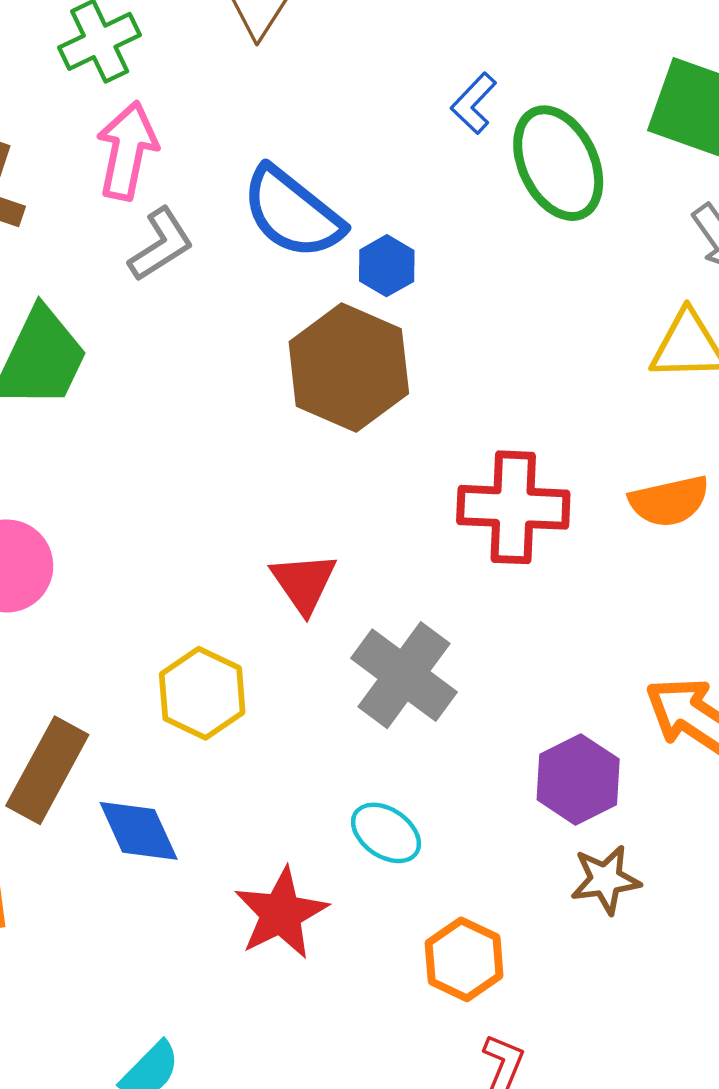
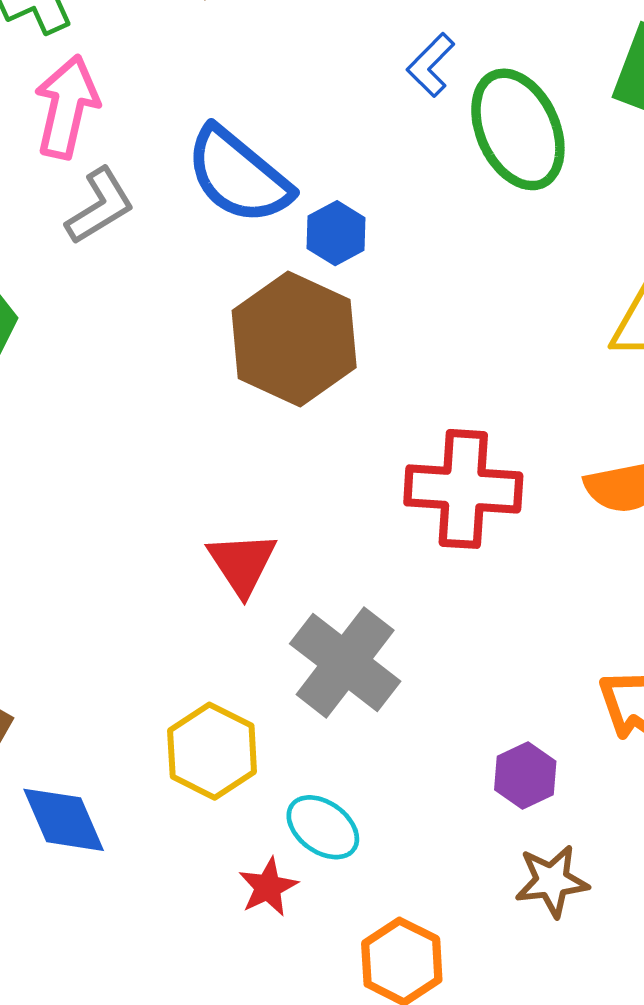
yellow hexagon: (202, 693) -> (212, 751), moved
purple hexagon: (578, 779) -> (525, 776), size x0.7
red star: (281, 913) -> (268, 887), moved, size x0.6

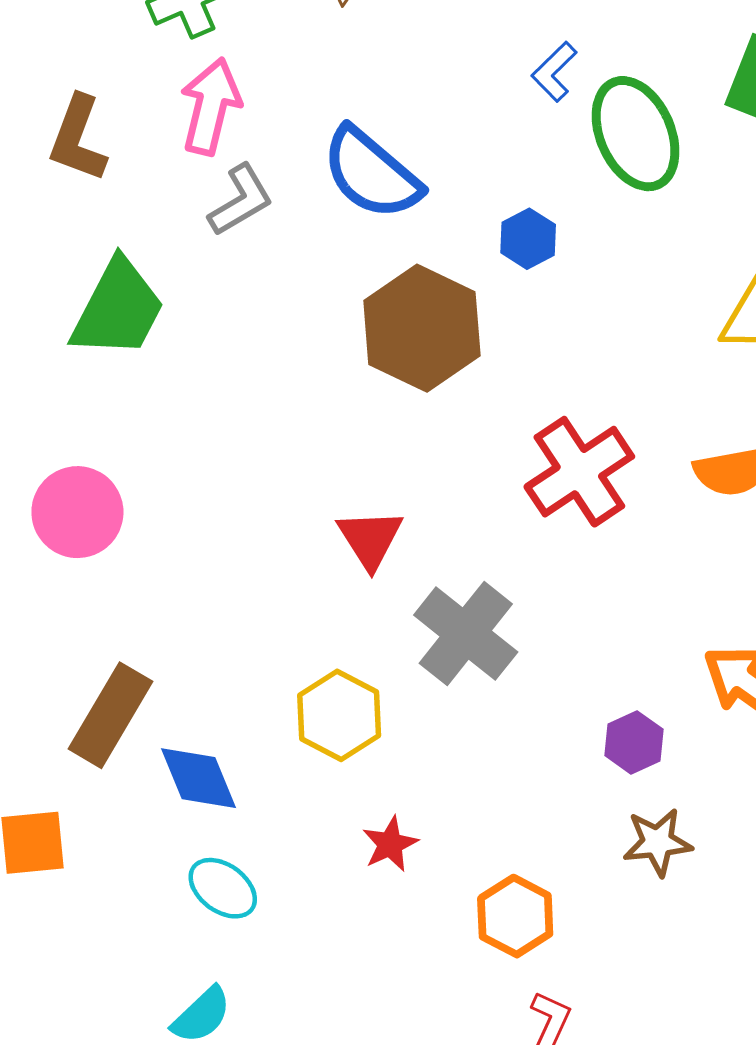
blue hexagon: (336, 233) -> (528, 239), moved
red cross: (463, 489) -> (579, 472), turned -38
cyan ellipse: (323, 827) -> (223, 888), moved

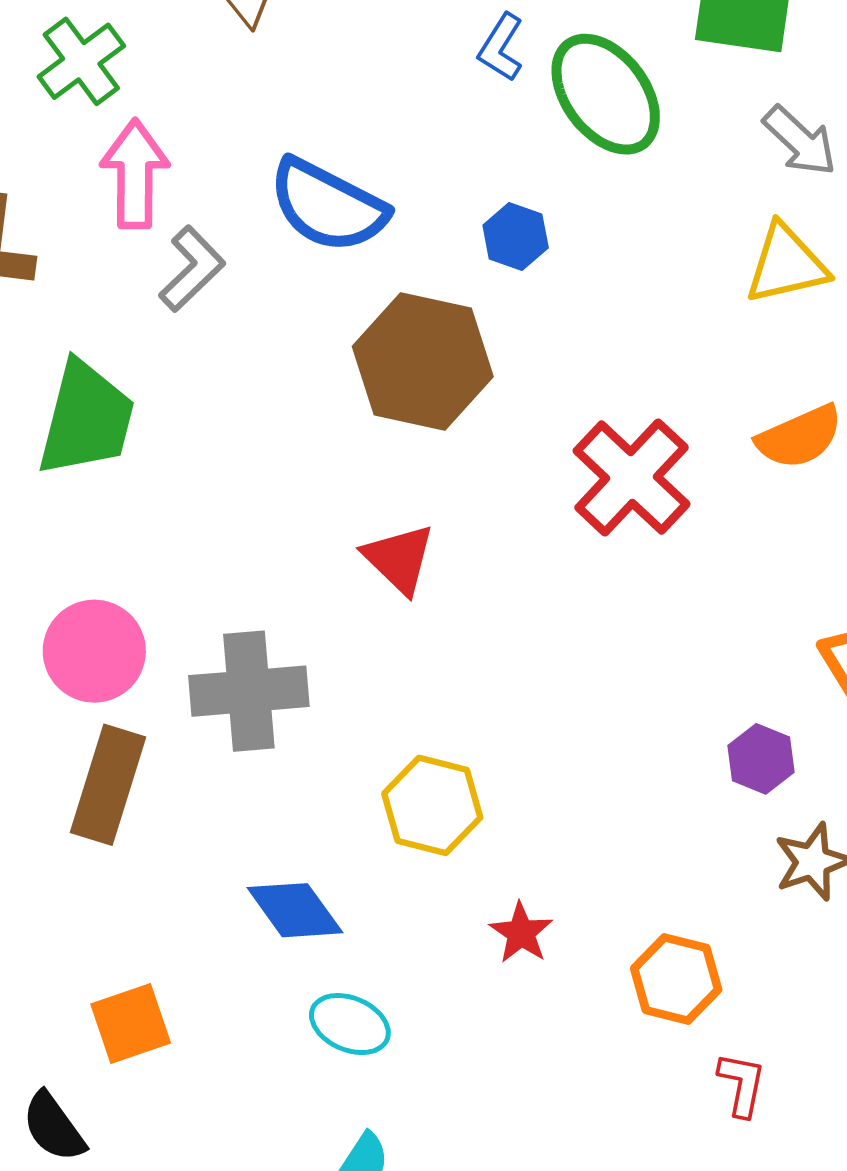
red triangle: (370, 539) -> (399, 559), moved
gray cross: (466, 634) -> (249, 691), moved, turned -30
brown rectangle: (110, 715) -> (108, 785), moved

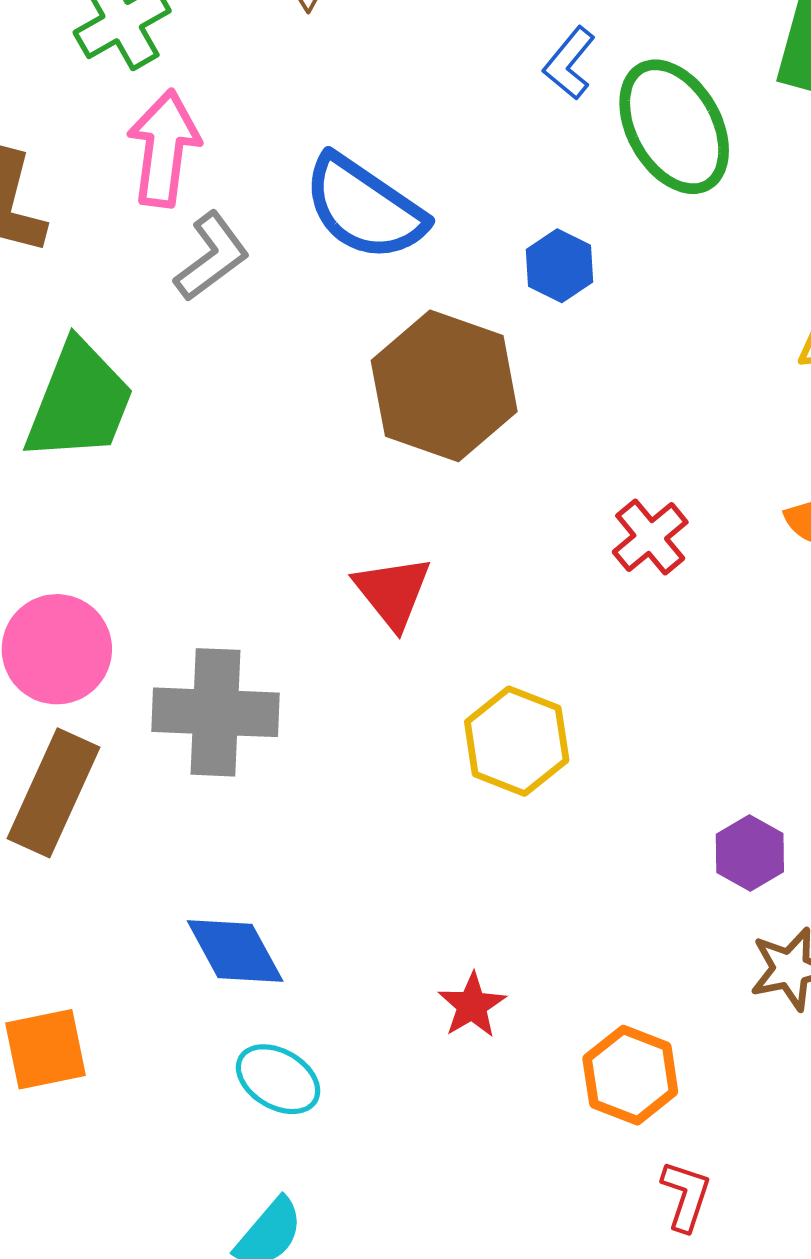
red cross: (632, 477) -> (650, 537), size x0.6
yellow hexagon: (432, 805) -> (517, 741), moved

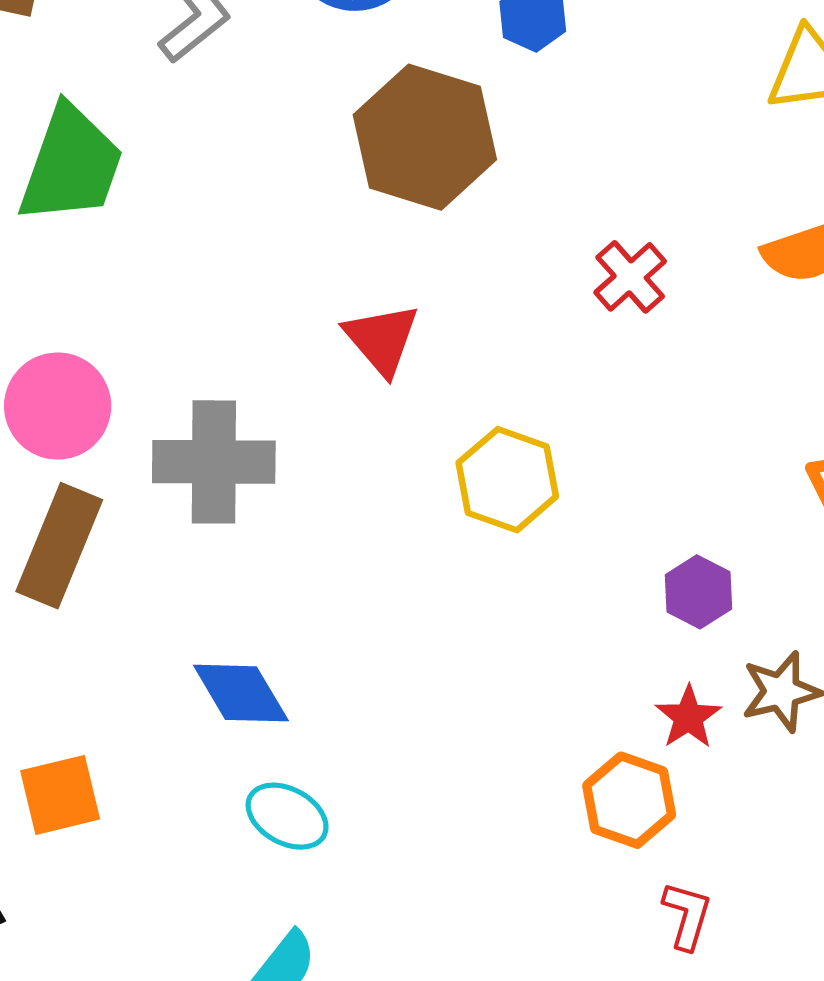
purple hexagon: (750, 853) -> (698, 592), moved
red star: (472, 1005) -> (688, 717), moved

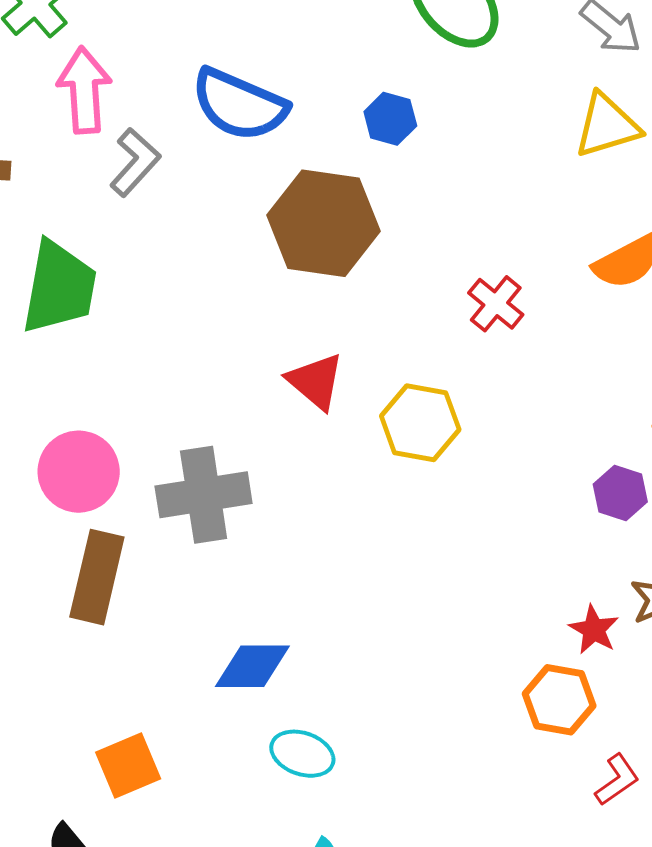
yellow hexagon: (507, 480) -> (420, 423), moved
purple hexagon: (698, 592) -> (620, 493), moved
blue diamond: (241, 693) -> (252, 666), turned -50
red L-shape: (687, 915) -> (617, 780), turned 48

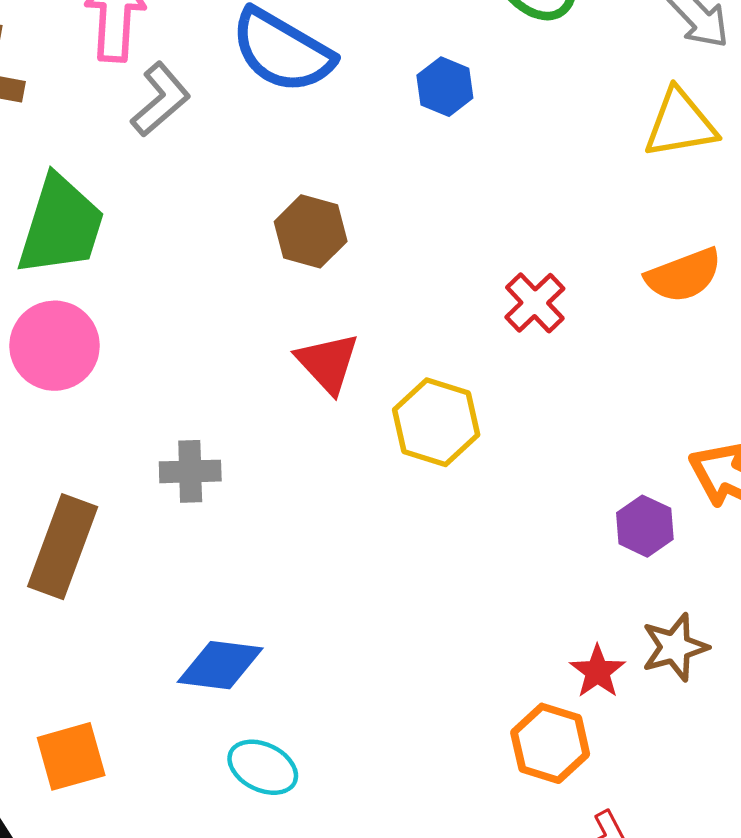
brown hexagon: (323, 223) -> (311, 231), moved, size x0.6
pink circle: (79, 472) -> (55, 346), moved
gray cross: (204, 495) -> (190, 471), size x0.6

